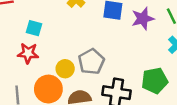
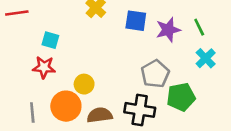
gray pentagon: (91, 62) -> (155, 74), moved

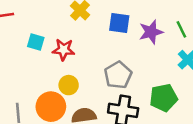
red star: (44, 67) -> (64, 50), moved
gray pentagon: (155, 74) -> (118, 75), moved

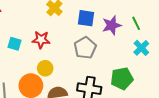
cyan square: (36, 42) -> (14, 44), moved
gray pentagon: (118, 75) -> (85, 48), moved

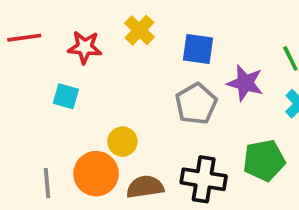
purple star: (112, 25) -> (245, 83), moved, turned 30
red star: (41, 40) -> (85, 47), moved

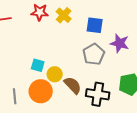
red star: (85, 47) -> (40, 12), moved
cyan square: (66, 96) -> (38, 65), moved
brown semicircle: (145, 187) -> (73, 85), moved, turned 54

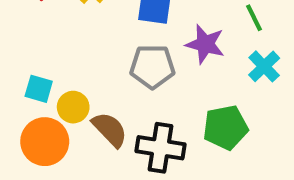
gray pentagon: (94, 54) -> (152, 66), turned 30

